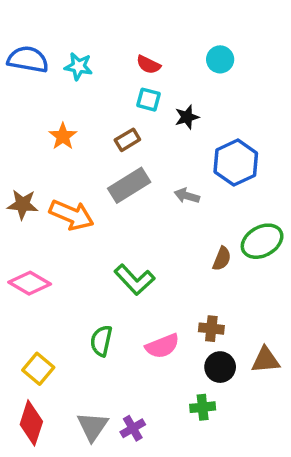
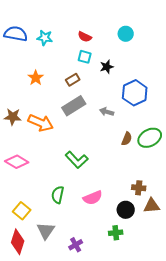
brown semicircle: (222, 259) -> (127, 139), moved
brown cross: (211, 329) -> (139, 188), moved
gray triangle: (93, 426) -> (46, 231), moved

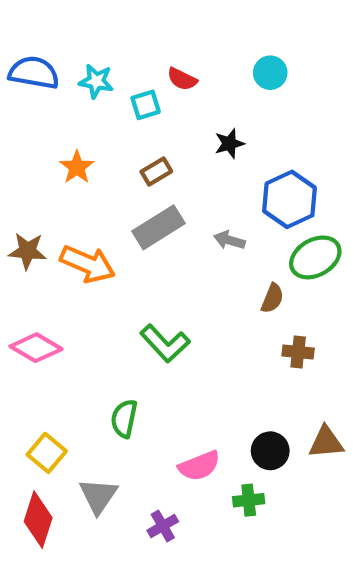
cyan square: (85, 57) -> (146, 105), moved, turned -32
green ellipse: (150, 138) -> (315, 257), moved
brown cross: (139, 188) -> (298, 352), moved
pink semicircle: (93, 198) -> (199, 466), moved

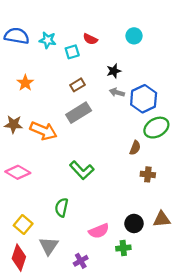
orange star: (77, 167) -> (25, 83), moved
gray arrow: (229, 240) -> (117, 92), moved

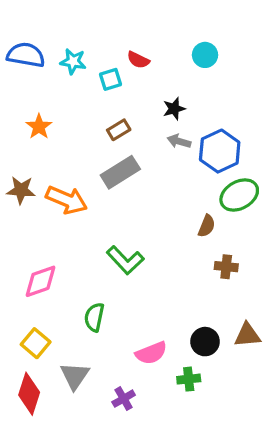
pink diamond: (18, 172) -> (41, 281), moved, turned -50

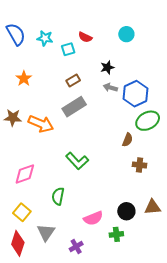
blue semicircle: (26, 55) -> (16, 34), turned 50

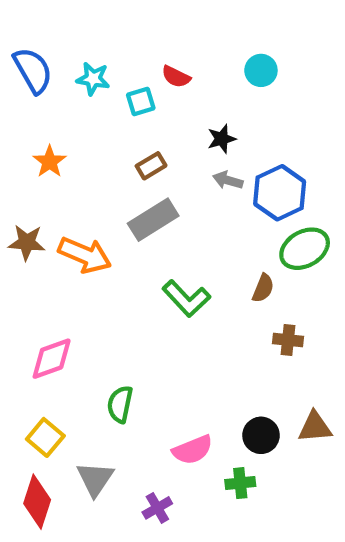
green L-shape: (77, 161) -> (186, 298), moved

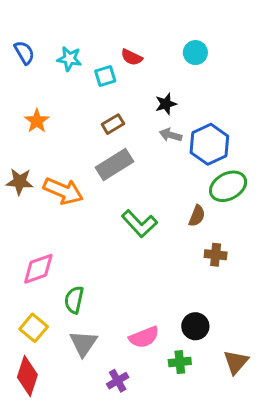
blue semicircle: (33, 70) -> (24, 53), size x0.7
green semicircle: (120, 404) -> (74, 300), moved
brown triangle: (315, 427) -> (236, 362), moved, turned -44
gray triangle: (95, 479) -> (83, 343), moved

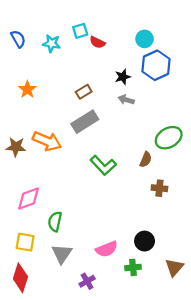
cyan square: (105, 76) -> (80, 31), moved
blue hexagon: (209, 144) -> (156, 65), moved
brown star: (20, 182) -> (16, 147), moved
yellow square: (34, 328) -> (25, 242), turned -30

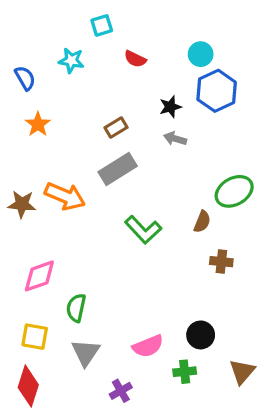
cyan square: (80, 31) -> (102, 25), moved
blue semicircle: (18, 39) -> (25, 78), moved

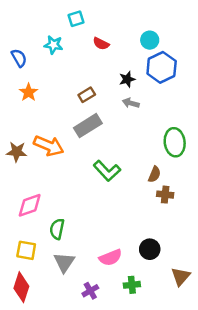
green ellipse: (234, 191) -> (175, 142), turned -68
brown semicircle: (202, 222) -> (154, 174), moved
green cross: (185, 372) -> (132, 285), moved

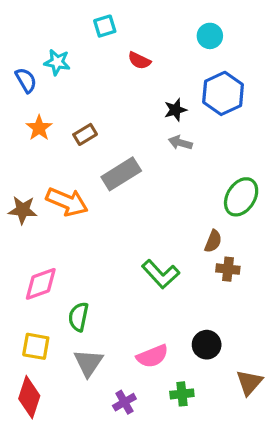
cyan circle: (150, 40) -> (210, 36), moved
cyan star: (53, 45) -> (57, 62), moved
brown rectangle: (87, 95) -> (85, 134), moved
green ellipse: (175, 142) -> (241, 197), turned 40
green L-shape: (107, 171) -> (161, 274), moved

